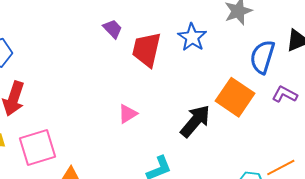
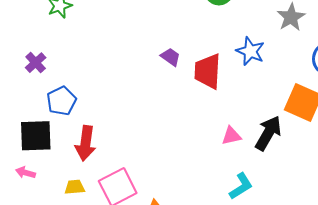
pink triangle: (128, 114) -> (231, 136), moved, turned 30

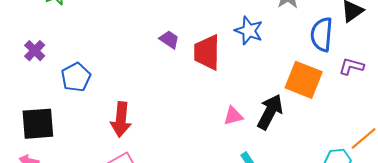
blue pentagon: (61, 101) -> (76, 77), moved
red arrow: (85, 143) -> (121, 119), moved

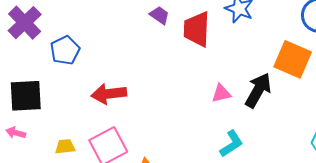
purple cross: (35, 51) -> (25, 23), size x1.6
red arrow: (121, 119) -> (109, 94), turned 76

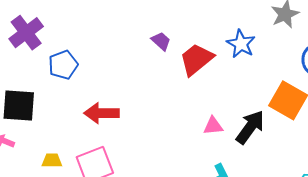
red trapezoid: (197, 29) -> (196, 59), turned 42

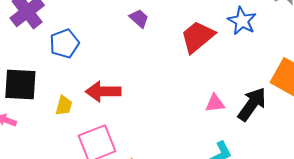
purple trapezoid: (161, 41) -> (139, 18), moved
yellow trapezoid: (52, 161) -> (64, 106), moved, turned 105

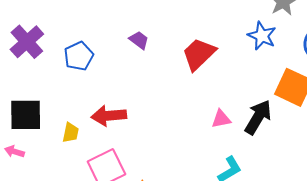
blue star: (242, 21) -> (262, 36), moved
blue pentagon: (64, 44) -> (79, 56), moved

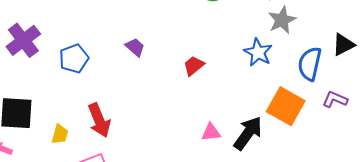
red trapezoid: (199, 54) -> (194, 66), size x0.6
red arrow: (109, 116) -> (99, 120), turned -112

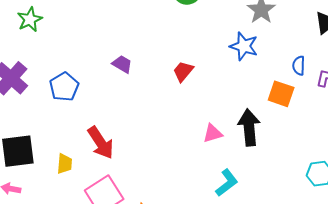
blue semicircle: (310, 64) -> (299, 66), moved, size x0.6
orange square: (286, 106) -> (281, 94), size x0.7
black arrow: (248, 133) -> (249, 127), turned -30

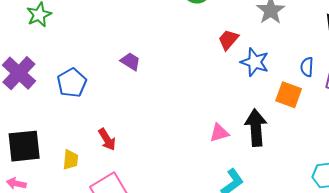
blue star: (244, 46) -> (255, 62), moved
red trapezoid: (183, 71) -> (228, 40), moved
red arrow: (101, 143) -> (107, 139), size x0.7

